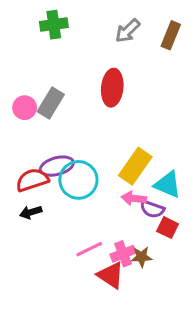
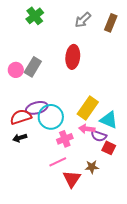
green cross: (54, 25) -> (35, 16), turned -30
pink cross: (123, 254) -> (65, 139), moved
red triangle: (111, 275) -> (72, 179), turned 30

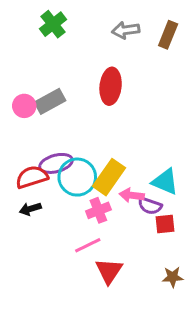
gray arrow: (83, 20) -> (126, 30), turned 36
gray rectangle: (33, 67) -> (50, 101), turned 30
yellow rectangle: (88, 108) -> (109, 177), moved
red square: (109, 148) -> (165, 224), turned -32
brown star: (92, 167) -> (173, 277), moved

